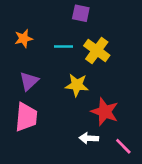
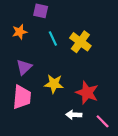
purple square: (81, 13) -> (41, 11), moved
cyan line: (64, 46) -> (53, 38), turned 64
yellow star: (77, 85) -> (54, 84), moved

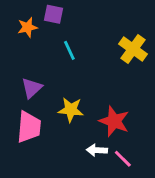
orange star: (20, 32) -> (27, 27), moved
yellow cross: (80, 42) -> (133, 49), moved
pink line: (103, 121) -> (123, 159), moved

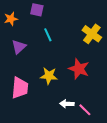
orange star: (27, 27) -> (11, 19), moved
purple triangle: (32, 88) -> (19, 47), moved
red star: (114, 121) -> (79, 69), moved

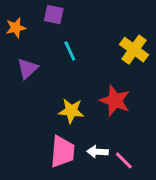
pink trapezoid: (20, 88) -> (62, 152), moved

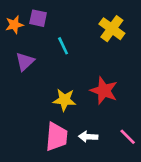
purple square: (54, 15) -> (38, 18), moved
yellow cross: (134, 50) -> (112, 29), moved
pink line: (124, 160) -> (128, 137), moved

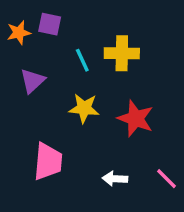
yellow cross: (112, 29) -> (122, 53), moved, turned -35
yellow star: (64, 100) -> (84, 108), moved
pink trapezoid: (56, 137) -> (48, 161), moved

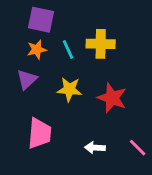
purple square: (50, 24) -> (41, 20), size x1.4
orange star: (19, 33) -> (37, 50), moved
purple triangle: (33, 81) -> (27, 79), moved

